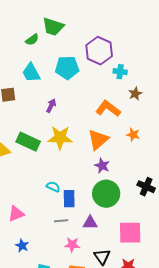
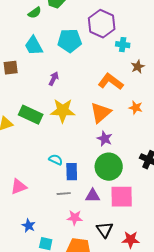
pink square: (130, 233) -> (122, 197), moved
blue star: (22, 246) -> (29, 226), moved

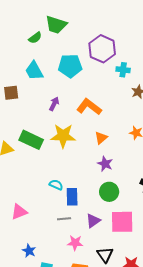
orange L-shape: (111, 82) -> (89, 107), moved
orange triangle: (101, 113) -> (101, 138), size x0.6
green circle: (109, 167) -> (109, 192), size x0.7
purple triangle: (93, 196) -> (93, 221), turned -35

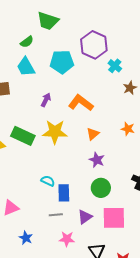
green semicircle: (35, 38) -> (27, 42), moved
cyan cross: (123, 70) -> (115, 66), turned 32
blue star: (29, 251) -> (26, 238), moved

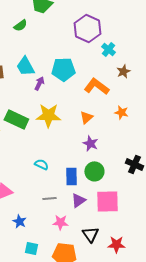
cyan pentagon: (62, 62) -> (63, 69), moved
cyan trapezoid: (26, 67) -> (25, 66), moved
orange L-shape: (81, 103) -> (96, 86), moved
blue rectangle: (64, 193) -> (71, 176), moved

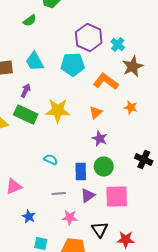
purple hexagon: (87, 28) -> (89, 38), moved
brown star: (123, 71) -> (133, 66), size x1.5
purple arrow: (39, 83) -> (26, 90), moved

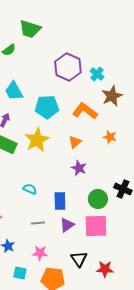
cyan pentagon: (73, 64) -> (47, 107), moved
yellow star: (58, 110) -> (37, 140), turned -30
green circle: (104, 166) -> (98, 199), moved
pink star: (70, 218) -> (40, 253), moved

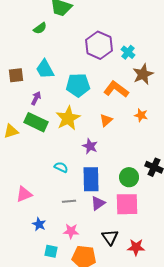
purple star: (79, 168) -> (90, 146), moved
blue rectangle: (60, 201) -> (91, 179), size x1.4

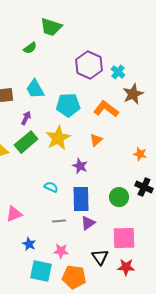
orange star: (141, 115) -> (140, 154), moved
green rectangle: (36, 122) -> (26, 142), turned -65
pink square: (127, 204) -> (124, 238), moved
cyan square: (51, 251) -> (41, 271), size x1.6

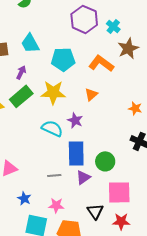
yellow star: (58, 138) -> (53, 92), turned 30
cyan semicircle: (51, 187) -> (52, 128), moved, size x1.5
green circle: (119, 197) -> (105, 161), moved

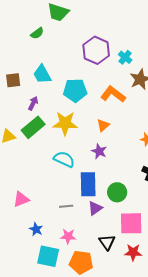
purple star: (75, 120) -> (99, 151), moved

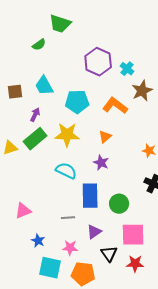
purple triangle: (95, 208) -> (94, 232), moved

